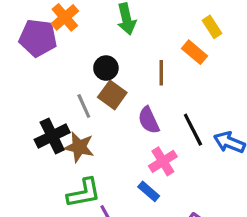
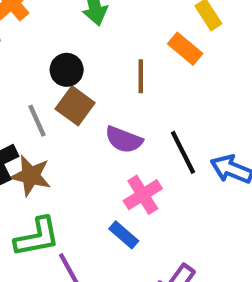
purple semicircle: (149, 120) -> (124, 140), turned -44

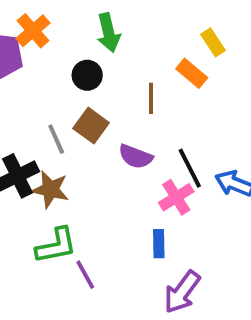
black circle: (67, 70) -> (87, 75), moved
pink cross: (143, 195) -> (176, 197), moved
blue rectangle: (124, 235) -> (159, 244), moved, turned 48

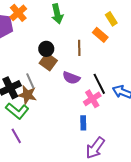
black circle: (87, 75) -> (46, 49), moved
gray line: (56, 139) -> (30, 81), moved
green L-shape: (56, 246) -> (17, 111), moved, turned 50
purple line: (85, 275) -> (16, 136), moved

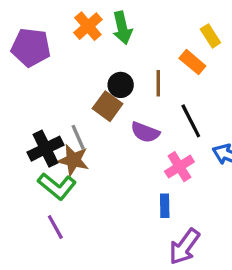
orange cross: (18, 13) -> (88, 26), moved
black circle: (46, 49) -> (121, 85), moved
black line: (99, 84) -> (191, 121), moved

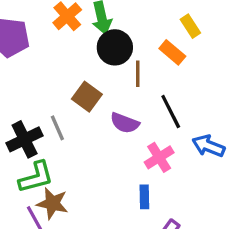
black circle: (121, 85) -> (115, 47), moved, size x1.4
brown star: (73, 160) -> (52, 203), moved
green L-shape: (57, 186) -> (36, 177), turned -54

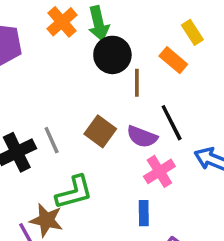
brown square: (87, 97) -> (100, 131), moved
purple semicircle: (125, 123) -> (142, 137), moved
green L-shape: (36, 177) -> (74, 192), moved

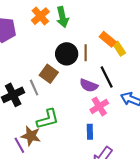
yellow rectangle: (192, 32) -> (119, 49), moved
black circle: (112, 55) -> (67, 54), moved
brown square: (100, 131) -> (49, 74), moved

